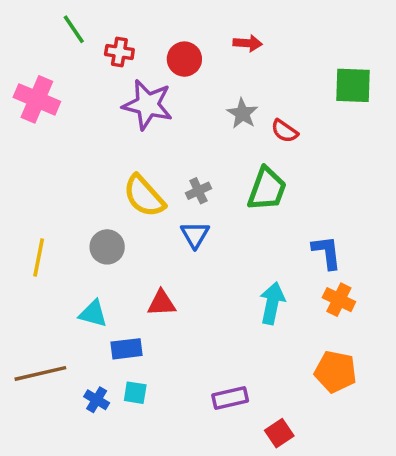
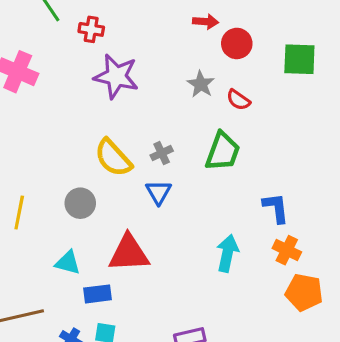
red circle: (184, 59) -> (237, 43), moved
red triangle: (162, 303) -> (129, 253), size x1.6
orange pentagon: (335, 372) -> (304, 292), moved

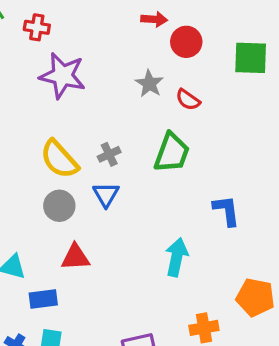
gray circle: (80, 203) -> (59, 206), moved
orange cross: (287, 250) -> (204, 328), moved, turned -36
red triangle: (129, 253) -> (75, 257), size x0.7

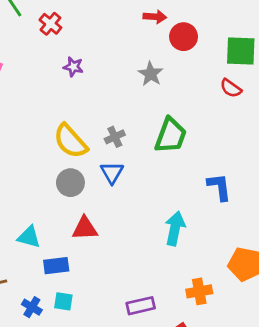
red cross: (37, 27) -> (50, 24), turned 30
purple star: (63, 76) -> (73, 67), size x0.5
red semicircle: (188, 100) -> (231, 88), moved

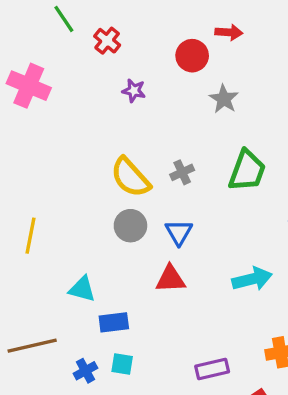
red circle: (184, 37) -> (192, 56), moved
blue triangle: (112, 173) -> (179, 232), moved
red triangle: (85, 228) -> (170, 279), moved
cyan arrow: (175, 228) -> (252, 279), turned 64
blue cross: (32, 307) -> (85, 371), turned 30

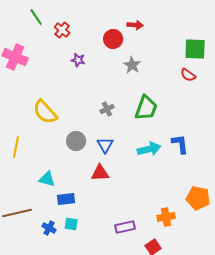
yellow semicircle: (130, 177) -> (45, 112), moved
cyan arrow: (252, 279) -> (149, 149), moved
blue cross: (85, 371) -> (49, 228), turned -32

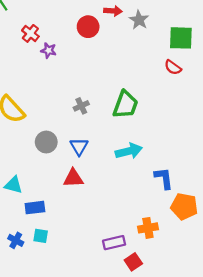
red cross: (62, 30) -> (30, 33), moved
gray star: (132, 65) -> (139, 20), moved
blue L-shape: (180, 144) -> (164, 178), moved
purple rectangle: (125, 227) -> (114, 243), moved

